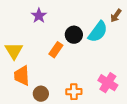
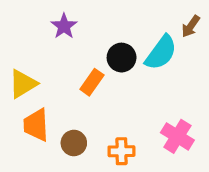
yellow triangle: (14, 51) -> (23, 84), turned 30
brown circle: (41, 94) -> (74, 143), moved

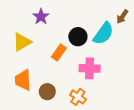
yellow triangle: (23, 84) -> (22, 42), moved
pink cross: (177, 136) -> (90, 68), moved, turned -30
orange cross: (122, 151) -> (78, 97), turned 35

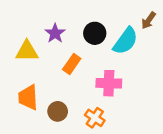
purple star: (41, 17) -> (55, 33), moved
black circle: (78, 37) -> (95, 33), moved
yellow triangle: (22, 42) -> (27, 51), turned 30

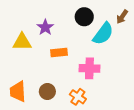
black circle: (95, 33) -> (84, 17), moved
orange rectangle: (72, 64) -> (59, 53), turned 49
orange trapezoid: (28, 97) -> (18, 92), moved

